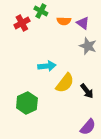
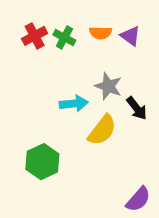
green cross: (41, 11) -> (64, 38), moved
gray star: (88, 46) -> (108, 86), moved
black arrow: (87, 91) -> (137, 108), moved

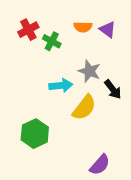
green cross: (64, 38) -> (52, 41), moved
purple semicircle: (138, 199) -> (100, 165), moved

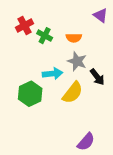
orange semicircle: (83, 27) -> (74, 38), moved
purple triangle: (108, 30) -> (101, 15), moved
green hexagon: (35, 134) -> (30, 94), moved

